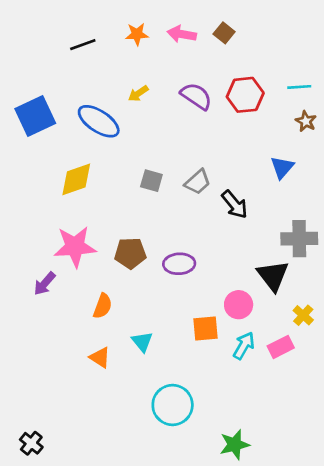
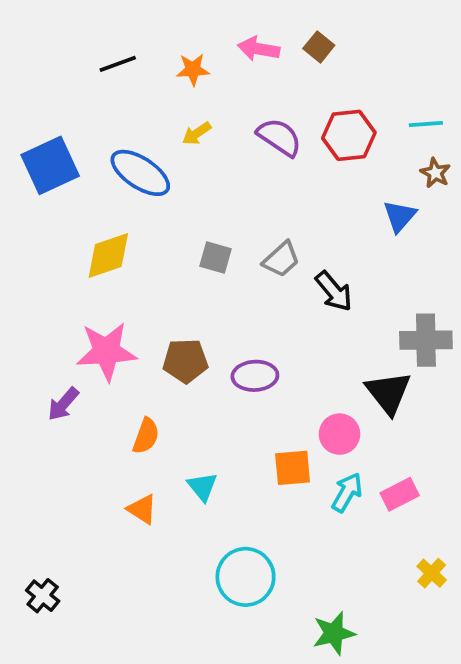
orange star: (137, 34) -> (193, 70), moved
blue triangle: (282, 167) -> (400, 216), moved
yellow cross: (303, 315) -> (432, 573), moved
black cross: (31, 443) -> (43, 596), moved

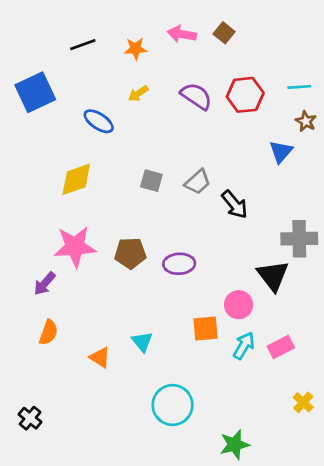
blue square: (50, 165) -> (35, 92), moved
blue ellipse: (140, 173) -> (99, 121), size x0.7
orange semicircle: (146, 436) -> (48, 332), moved

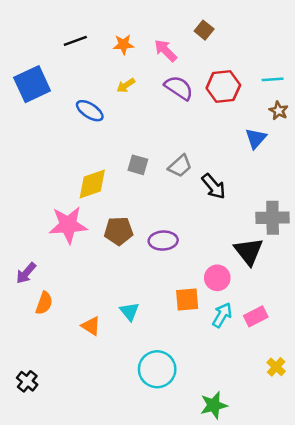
pink arrow: (182, 34) -> (166, 51), moved, turned 35
yellow diamond: (76, 179) -> (92, 184), moved
purple arrow: (45, 284) -> (26, 273), moved

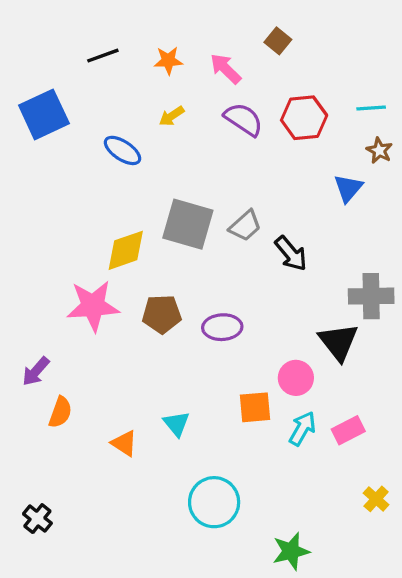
gray square: (138, 165) -> (188, 224), size x1.8

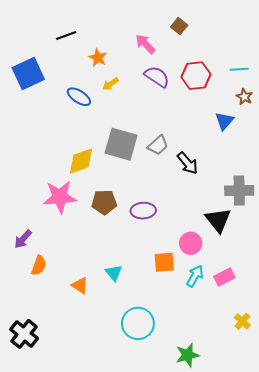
orange star: (168, 60) -> (98, 58), moved, turned 30
yellow arrow: (172, 116) -> (111, 84), moved
black cross: (37, 519) -> (24, 334), size x1.5

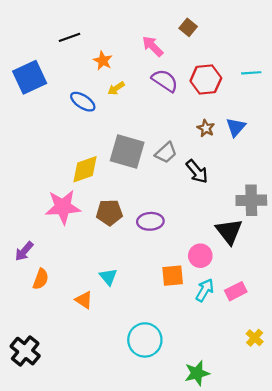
brown star: (244, 97) -> (206, 128), moved
cyan triangle: (114, 273) -> (108, 277), moved

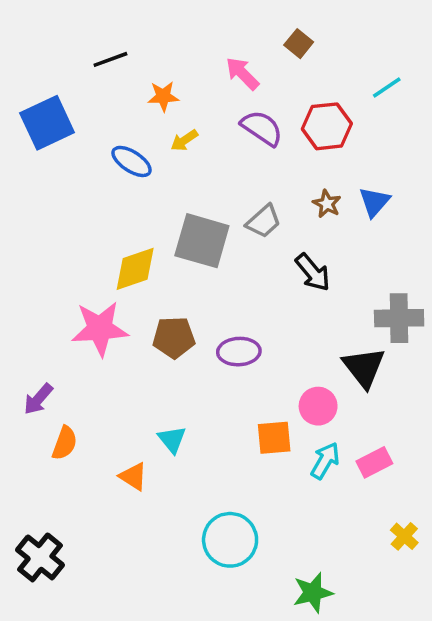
orange star: (103, 61) -> (163, 96), turned -30
cyan line: (251, 73) -> (387, 88), moved, turned -30
gray trapezoid: (166, 153) -> (264, 221), moved

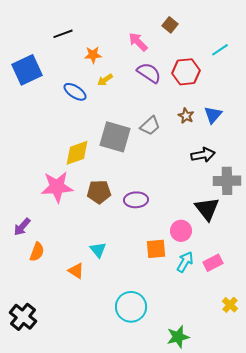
black arrow: (313, 272) -> (203, 155), moved, turned -60

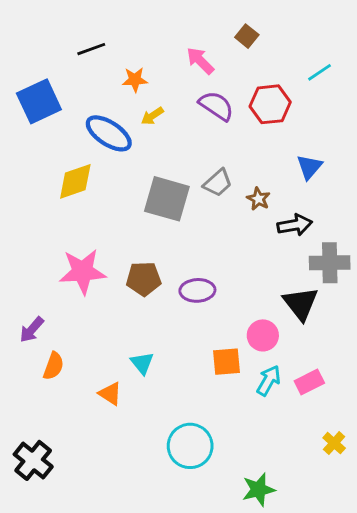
blue ellipse: (75, 92) -> (109, 133), size x1.4
brown star: (186, 116) -> (258, 199), moved
yellow diamond: (77, 153) -> (75, 181), moved

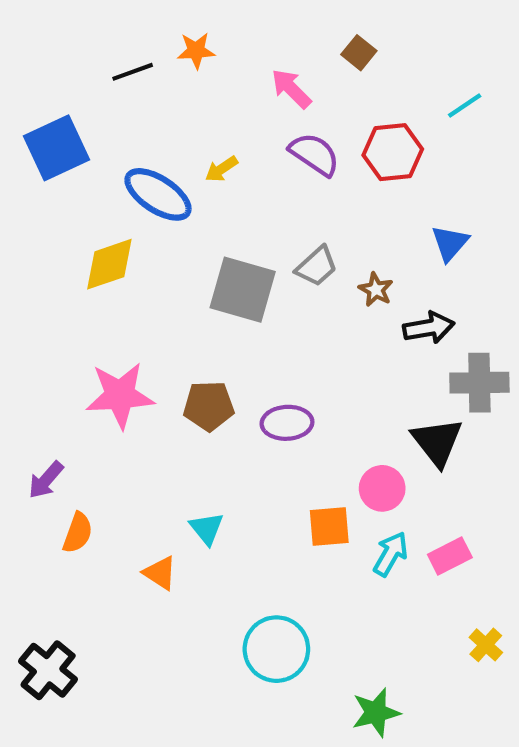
orange star: (135, 80) -> (196, 51), moved

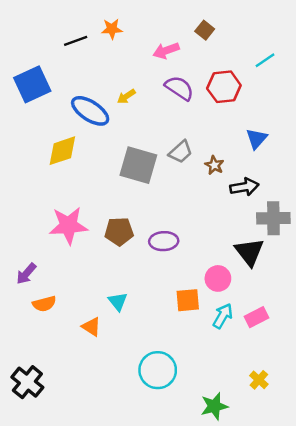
pink arrow: (291, 89) -> (166, 51), turned -65
orange semicircle: (78, 533) -> (44, 304), turned 55
yellow cross: (486, 645) -> (259, 380), moved

